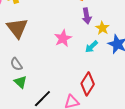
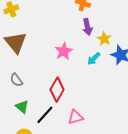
green triangle: (20, 82) -> (22, 107), moved
red diamond: (88, 84) -> (57, 90), moved

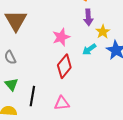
red diamond: (57, 90) -> (64, 66), moved
black line: (45, 115) -> (32, 96), turned -42

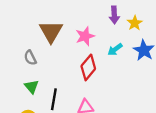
brown triangle: (16, 21) -> (51, 31), moved
yellow star: (103, 32) -> (135, 23), moved

